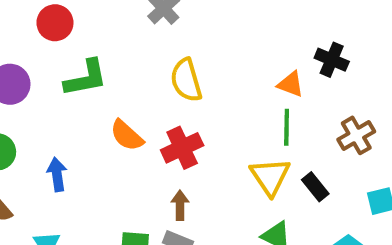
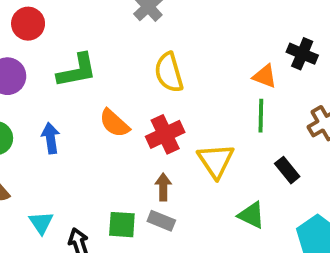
red circle: (55, 23) -> (28, 24), moved
blue arrow: (57, 174) -> (51, 138), moved
yellow triangle: (270, 176) -> (216, 161), moved

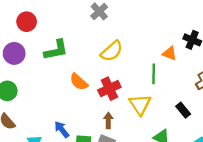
yellow semicircle: (169, 72) -> (112, 51), turned -115
green line: (261, 116) -> (154, 74), moved
blue arrow: (51, 138) -> (62, 129), moved, turned -30

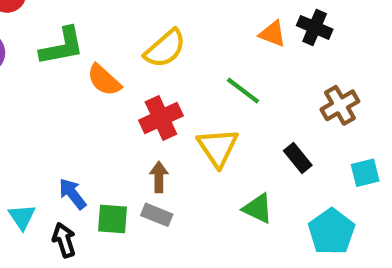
orange triangle: (170, 53) -> (273, 34), moved
green line: (154, 74) -> (243, 91), turned -54
orange semicircle: (79, 82) -> (104, 80), moved

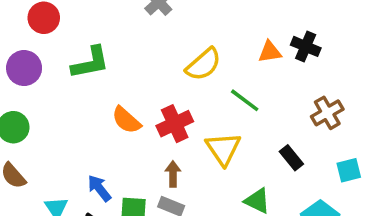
orange triangle: (273, 34) -> (270, 52), turned -30
yellow semicircle: (165, 48) -> (203, 64), moved
orange semicircle: (104, 80) -> (126, 120), moved

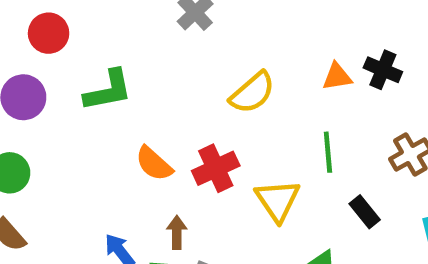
green line: (245, 100) -> (328, 152), moved, turned 48
brown arrow: (173, 174) -> (177, 232), moved

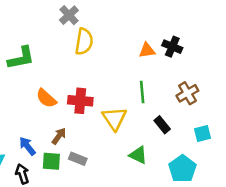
yellow semicircle: (252, 93) -> (84, 42), moved, turned -40
red cross: (216, 168) -> (80, 101), turned 30
brown arrow: (177, 232) -> (59, 136), turned 36

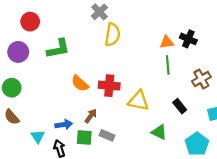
green line: (142, 92) -> (168, 65), moved
yellow triangle: (114, 118) -> (138, 101), turned -45
blue arrow: (27, 146) -> (64, 125), turned 119

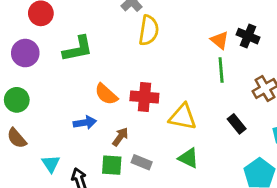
orange triangle: (167, 42) -> (220, 40), turned 48
blue arrow: (64, 125) -> (85, 123), moved
green triangle: (159, 132) -> (188, 158), moved

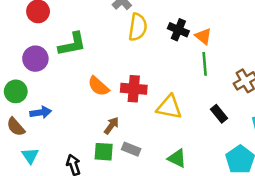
black cross: (248, 36) -> (178, 30), moved
purple circle: (25, 53) -> (35, 59), moved
blue arrow: (85, 123) -> (41, 112), moved
green triangle: (188, 158) -> (177, 158), moved
cyan triangle: (51, 164) -> (30, 156), moved

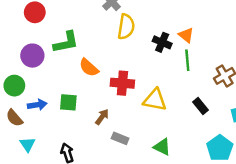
black cross: (178, 30) -> (162, 42), moved
orange semicircle: (98, 86) -> (89, 68), moved
green square: (104, 152) -> (68, 102), moved

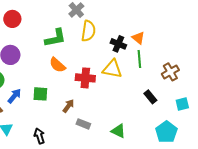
green L-shape: (66, 42) -> (55, 38), moved
yellow triangle: (155, 100) -> (112, 69), moved
blue arrow: (37, 105) -> (14, 96), turned -42

